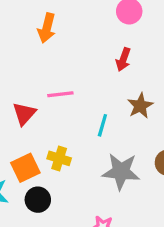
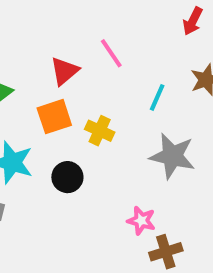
pink line: (60, 94) -> (111, 53), turned 55
orange square: (25, 168) -> (54, 117), moved

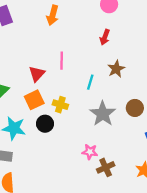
pink line: (111, 53) -> (62, 61), turned 42
gray star: (172, 156) -> (103, 114), turned 30
black circle: (67, 177) -> (45, 124), moved

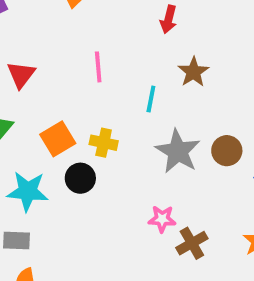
red triangle: (37, 74) -> (21, 75), moved
brown circle: (135, 108) -> (227, 151), moved

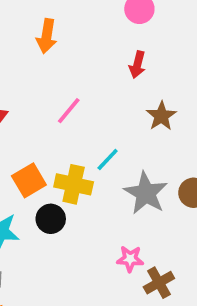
pink line: (98, 67) -> (69, 111), turned 44
cyan line: (151, 99) -> (108, 159), moved, turned 32
yellow cross: (104, 143) -> (74, 184), size x1.4

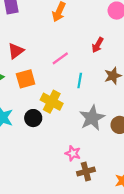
red arrow: (137, 65) -> (98, 45), moved
cyan line: (108, 159) -> (80, 81), moved, turned -49
orange square: (29, 180) -> (26, 79), moved

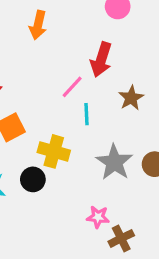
red arrow: (98, 45) -> (101, 60), size x1.5
pink line: (60, 58) -> (72, 87), moved

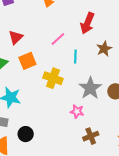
pink line: (72, 87) -> (58, 39), moved
black circle: (33, 179) -> (26, 134), moved
pink star: (98, 217) -> (77, 112), moved

